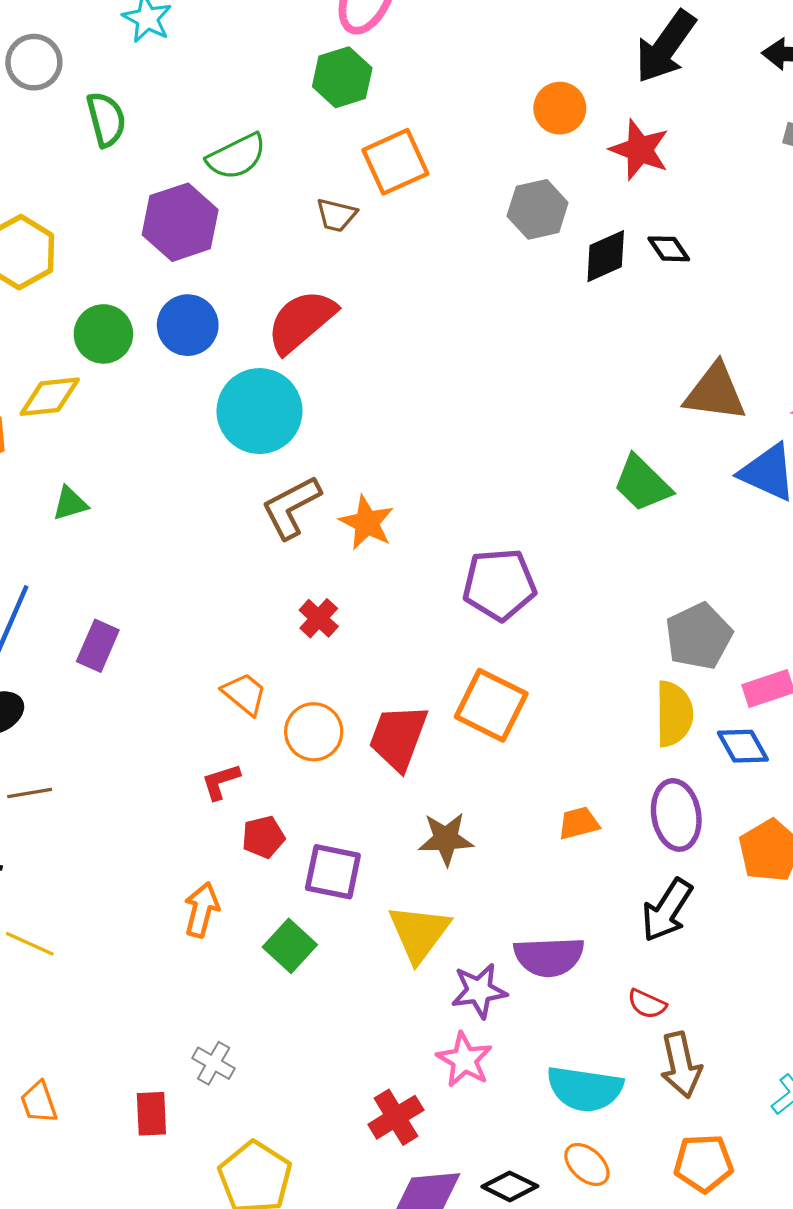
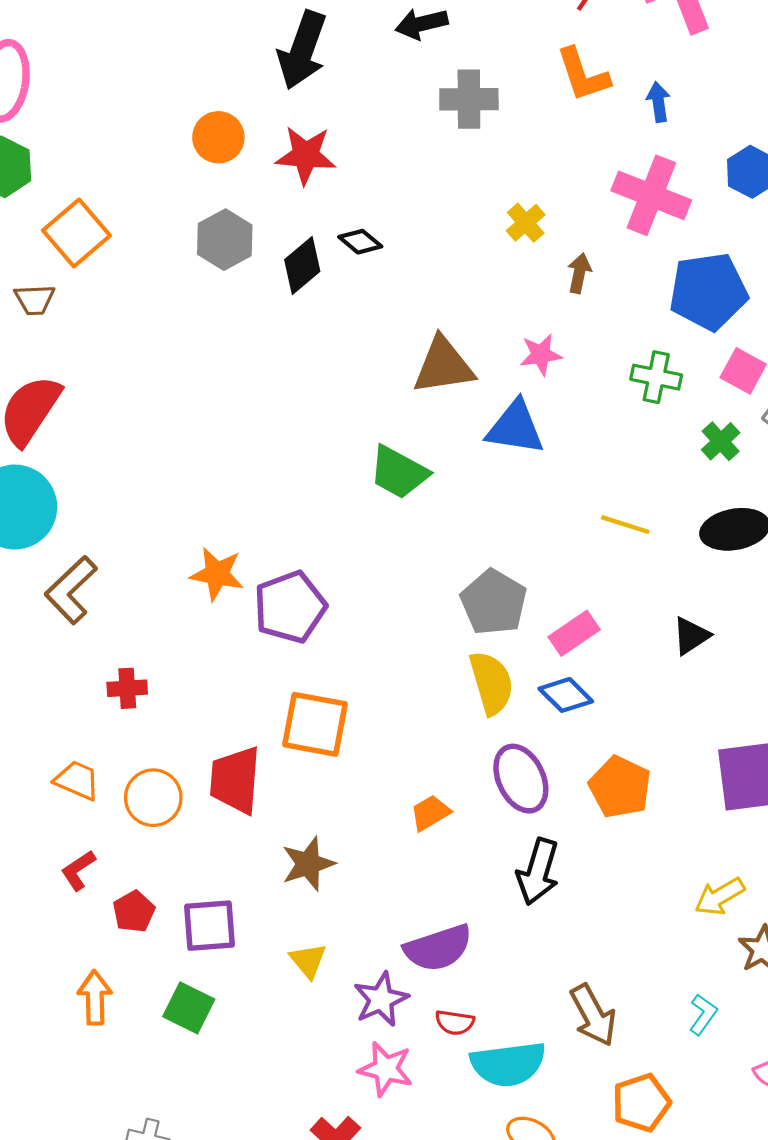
orange star: (367, 523) -> (217, 574), moved
red cross: (319, 618) -> (127, 688), turned -30
yellow triangle: (419, 933) -> (308, 961), size x0.6
red semicircle: (647, 1004) -> (455, 1022), moved

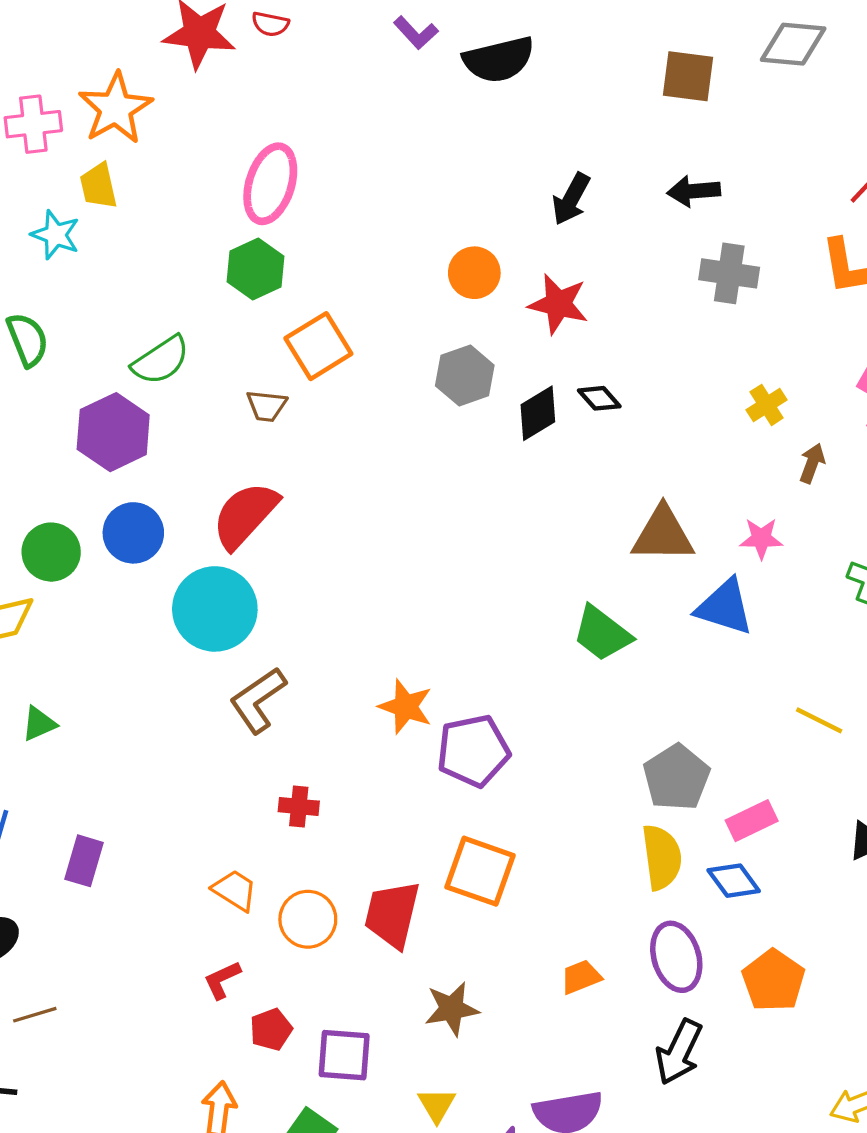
black arrow: (302, 50) -> (571, 199), size x0.7

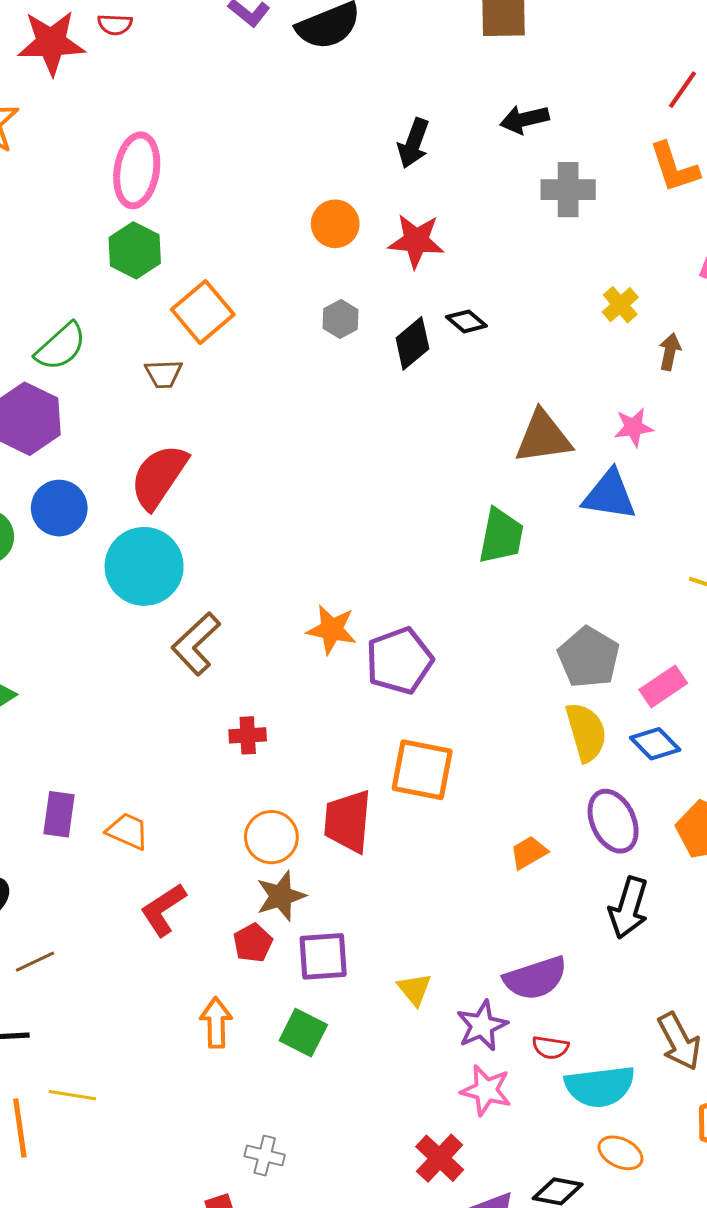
gray hexagon: (465, 375) -> (341, 319), size x0.7
green trapezoid: (602, 634) -> (501, 536), turned -108
orange trapezoid: (235, 890) -> (128, 831), moved
red L-shape: (222, 980) -> (163, 910), moved, size x1.4
brown star: (452, 1009) -> (281, 896), moved

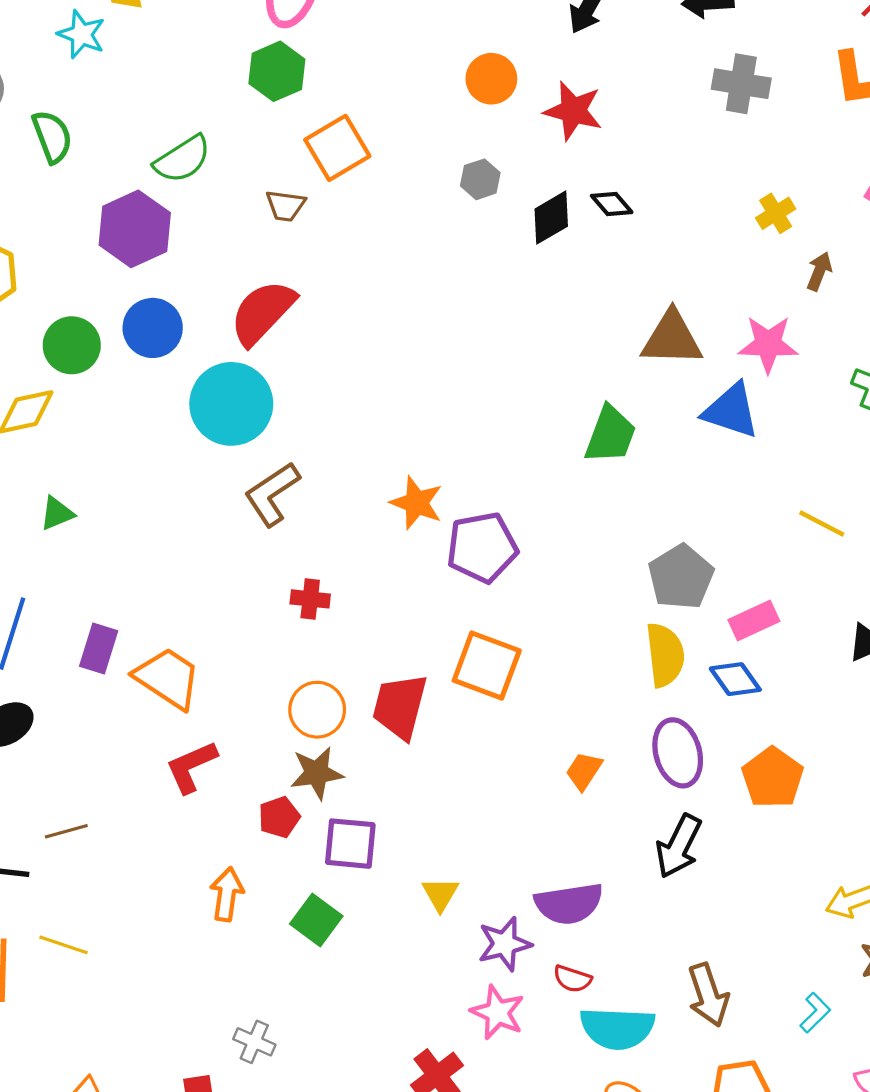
pink star: (634, 427) -> (768, 344), size x1.4
orange trapezoid: (128, 831) -> (168, 678), size x1.5
orange trapezoid: (529, 853) -> (584, 771), turned -36
brown line: (35, 962) -> (66, 831), moved

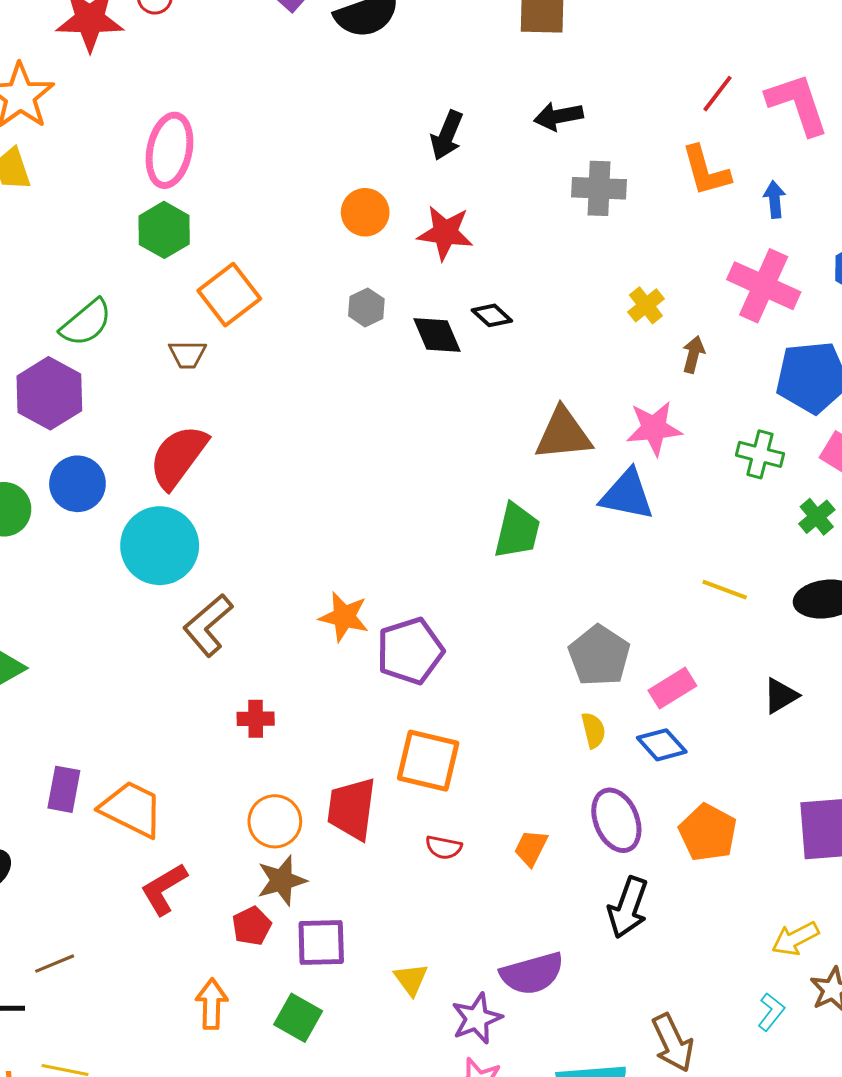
black diamond: (551, 218) -> (437, 335), turned -76
yellow semicircle: (665, 655) -> (593, 730), size x0.6
red semicircle: (572, 979) -> (444, 847), moved
cyan L-shape: (815, 1013) -> (771, 1012), moved

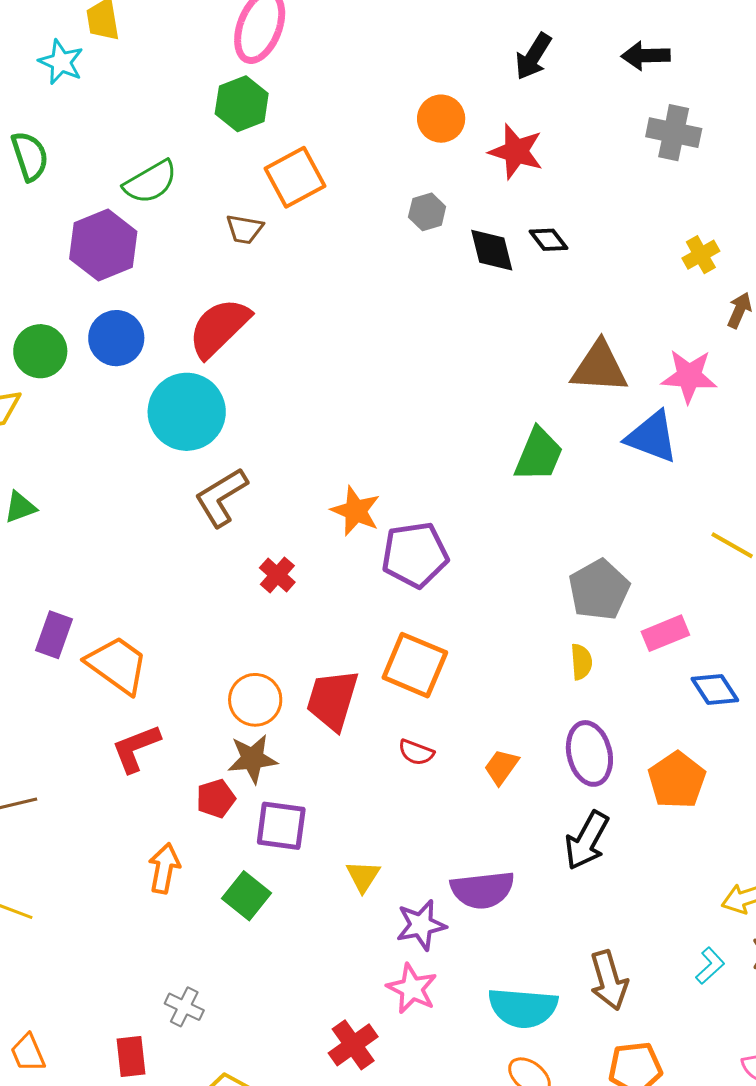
red cross: (256, 719) -> (277, 575), moved, turned 33
blue diamond: (662, 745) -> (715, 689), moved

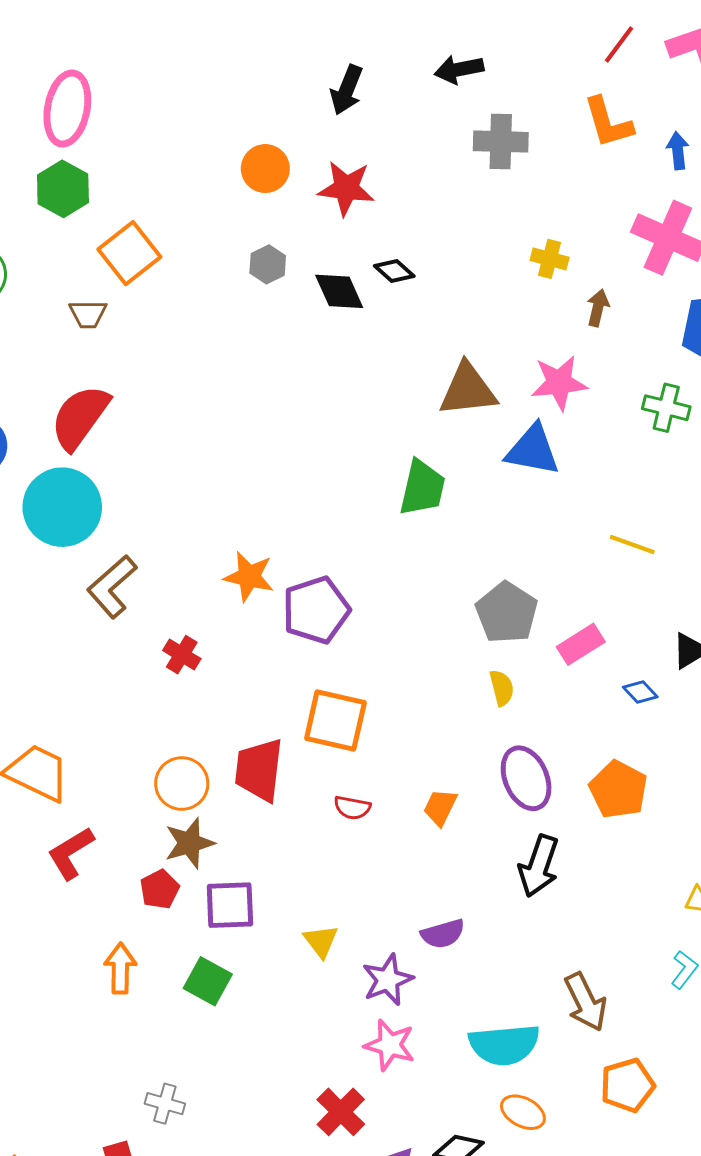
yellow cross: (701, 255) -> (550, 259), turned -36
blue diamond: (715, 689) -> (640, 692), size x0.7
purple semicircle: (482, 890) -> (443, 934), size x0.7

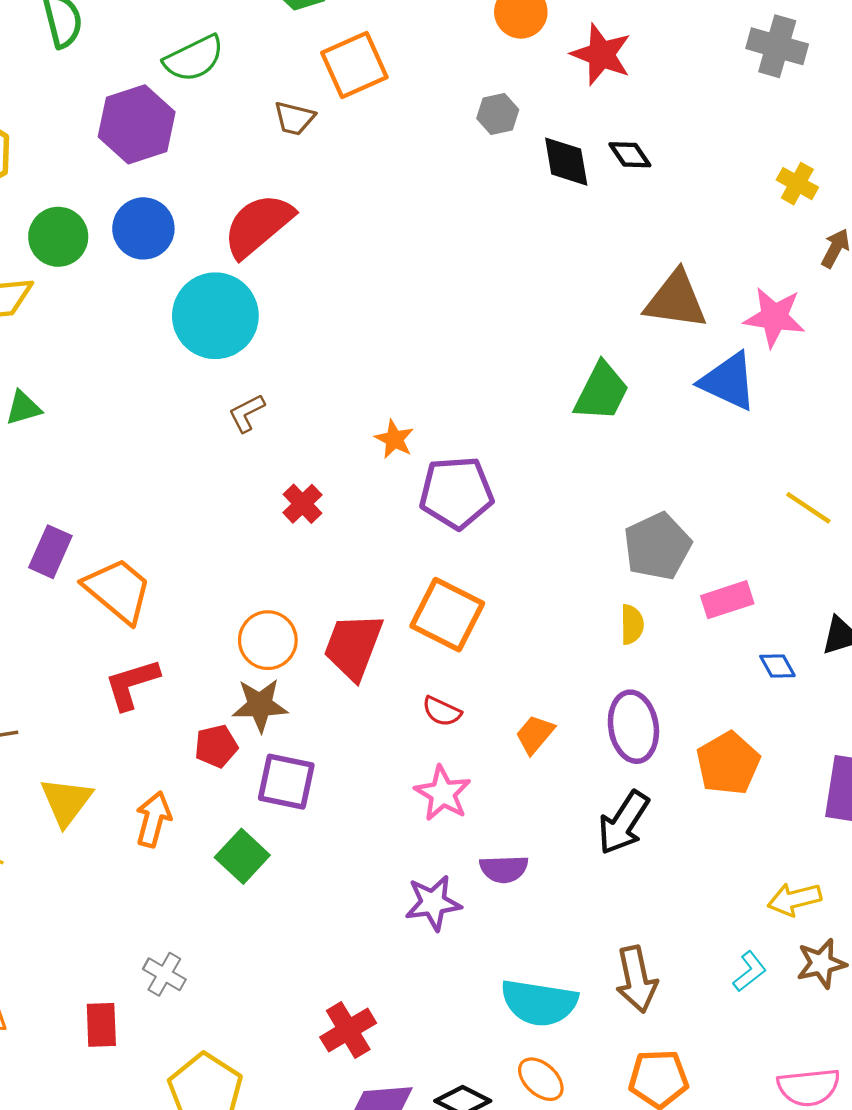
orange star: (249, 577) -> (394, 439), size x0.7
brown L-shape: (112, 587) -> (247, 413), size x0.6
yellow triangle: (321, 941) -> (66, 802), moved, size x1.4
pink star: (390, 1045) -> (443, 793), moved

